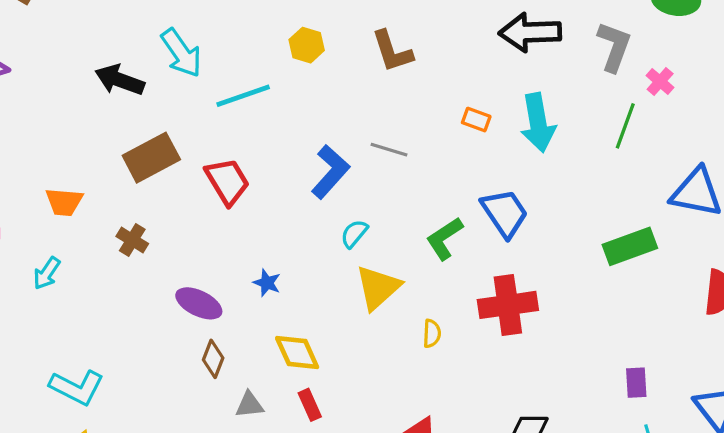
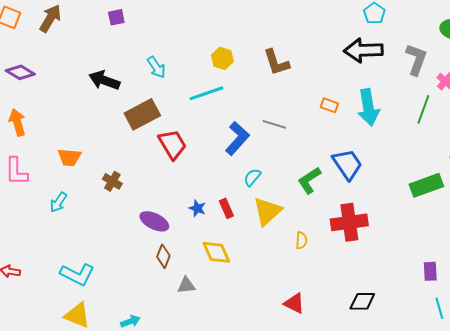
cyan arrow: (181, 53) -> (156, 67), moved, size x0.7
cyan line: (243, 96) -> (206, 93), moved
brown rectangle: (151, 158) -> (142, 114), moved
red rectangle: (310, 405) -> (226, 208), moved

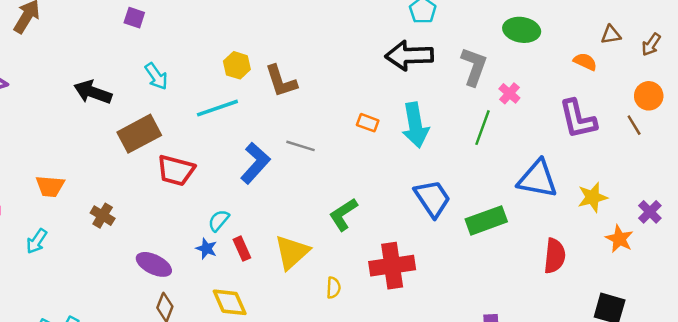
purple square: (116, 17) -> (134, 18), moved, turned 30
brown L-shape: (276, 62) -> (281, 81), moved
red trapezoid: (172, 144) -> (176, 170), turned 136
blue trapezoid: (347, 164) -> (432, 198), moved
cyan semicircle: (252, 177) -> (219, 220), moved

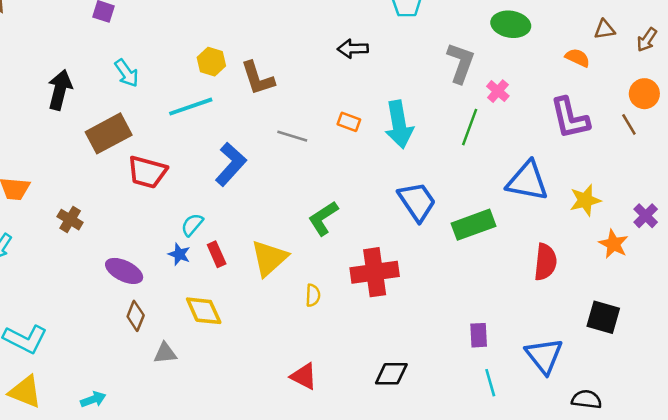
black arrow: (409, 56) -> (353, 49), moved, size x0.6
black arrow: (93, 92) -> (60, 90), turned 84
gray line: (300, 146) -> (292, 136), moved

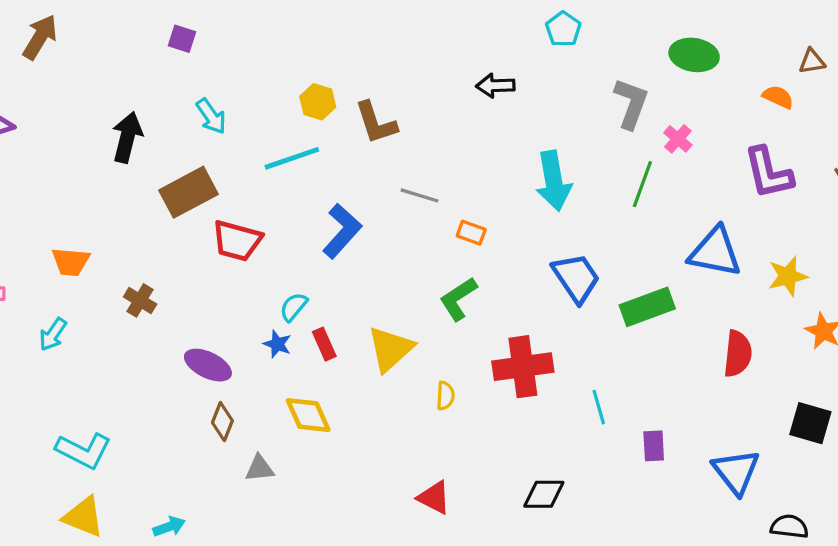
orange rectangle: (349, 122) -> (471, 233), moved
cyan line: (490, 383) -> (599, 407), moved

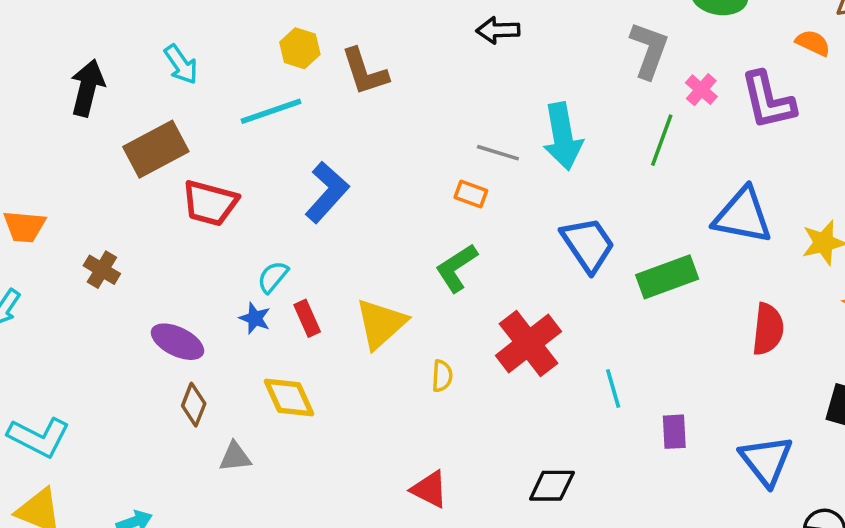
purple L-shape: (768, 173) -> (768, 100), moved
gray line: (420, 195) -> (498, 153), moved
red cross: (523, 367) -> (528, 343), turned -30

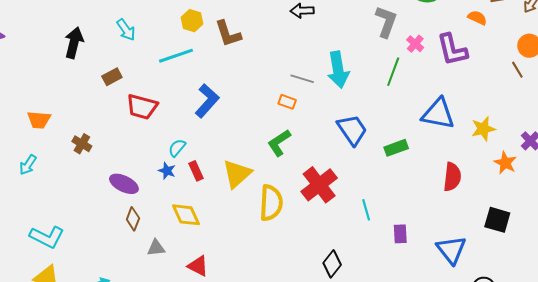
brown rectangle: (156, 149) -> (112, 77), size x0.6
green rectangle: (667, 277) -> (396, 148), size x0.7
yellow semicircle: (442, 376) -> (271, 203), size x2.0
black diamond: (552, 486) -> (332, 264), turned -52
red triangle: (429, 489) -> (198, 266), moved

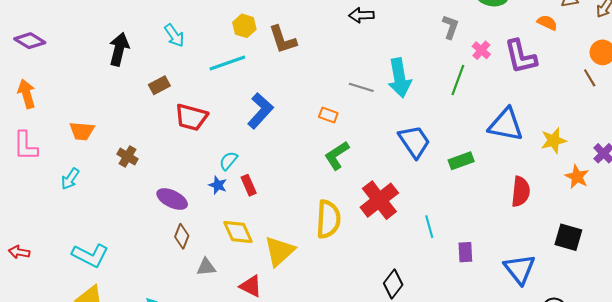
gray L-shape: (386, 22) -> (450, 27), size x0.7
orange rectangle: (287, 102) -> (328, 115), moved
yellow triangle: (237, 174) -> (279, 251), moved

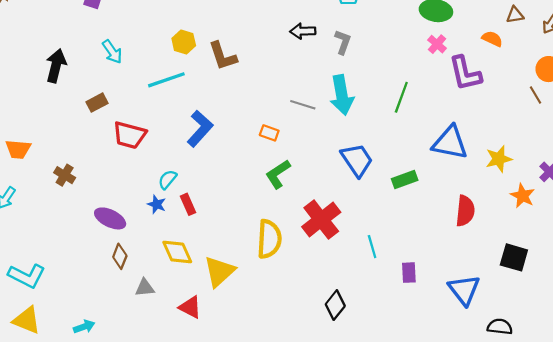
gray L-shape: (450, 27) -> (343, 42), moved
pink cross: (481, 50) -> (437, 44), moved

